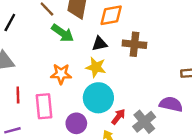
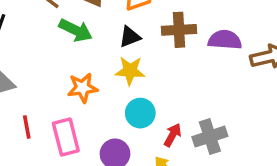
cyan circle: (98, 98) -> (140, 113), size x0.7
purple semicircle: (171, 104) -> (225, 40), moved
gray cross: (144, 122) -> (210, 137), turned 30

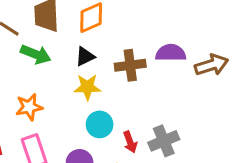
brown cross: (179, 30) -> (130, 65), moved
orange star: (83, 88) -> (29, 107), moved
red arrow: (173, 135) -> (130, 142), turned 135

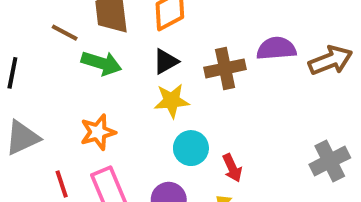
gray cross: (164, 141) -> (330, 161), moved

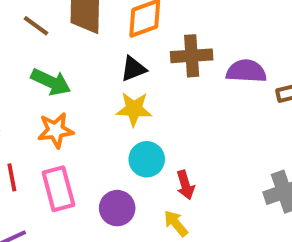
green arrow: (101, 63) -> (51, 82), moved
brown cross: (225, 68) -> (192, 56), moved

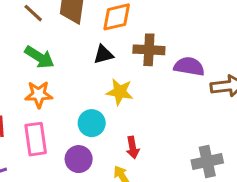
yellow star: (134, 109) -> (120, 92), moved
cyan circle: (147, 159) -> (92, 123), moved

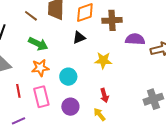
brown cross: (149, 50) -> (112, 20), moved
yellow star: (120, 92) -> (103, 60), moved
cyan circle: (92, 123) -> (68, 77), moved

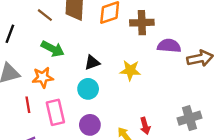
black triangle: (79, 38) -> (92, 63), moved
orange star: (40, 68) -> (43, 77), moved
red arrow: (104, 95) -> (145, 126), moved

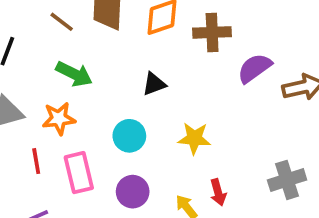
purple semicircle: (169, 46) -> (255, 68), turned -40
black triangle: (92, 63) -> (154, 84), moved
yellow star: (130, 70) -> (194, 138), moved

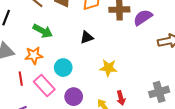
purple semicircle: (255, 68) -> (143, 17), moved
cyan circle: (129, 136) -> (63, 68), moved
pink rectangle: (79, 173) -> (44, 85), turned -30

